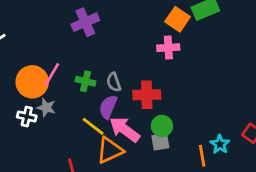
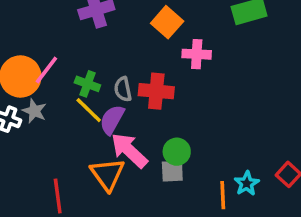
orange square: (178, 19) -> (167, 22), moved
red cross: (147, 95) -> (156, 91), moved
yellow line: (93, 126) -> (89, 110), moved
orange triangle: (110, 150) -> (108, 174), turned -48

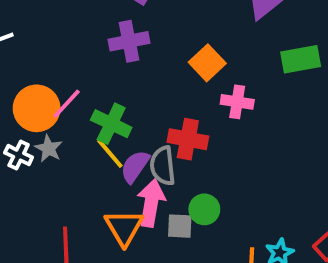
green cross: (87, 84) -> (111, 124), size x1.4
gray semicircle: (123, 89) -> (163, 166), moved, size x1.4
pink arrow: (129, 150) -> (151, 203), turned 51
gray square: (172, 171) -> (180, 226), moved

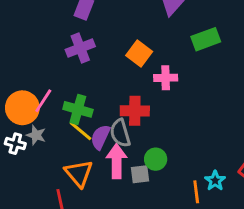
orange triangle: (124, 227) -> (79, 173), moved

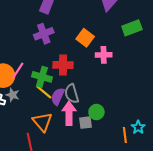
red cross: (135, 111) -> (63, 65), moved

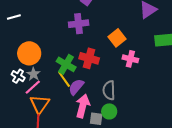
pink line: (18, 71) -> (33, 87), moved
gray semicircle: (72, 94) -> (109, 90), moved
orange triangle: (42, 122) -> (40, 104), moved

